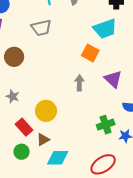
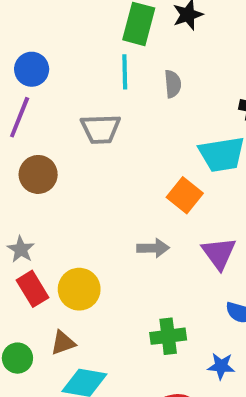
gray arrow: (79, 83) -> (153, 248), turned 77
green cross: (106, 125) -> (168, 336), moved
red rectangle: (24, 127) -> (33, 289), moved

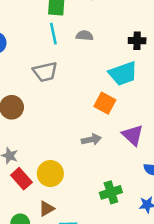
gray semicircle: (173, 84) -> (85, 36), turned -70

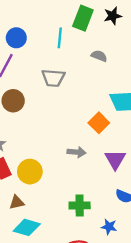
cyan line: (53, 34) -> (60, 38), moved

